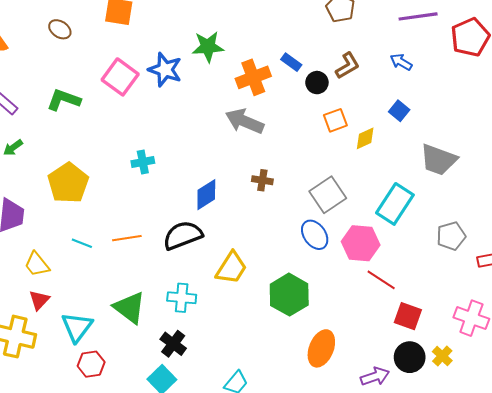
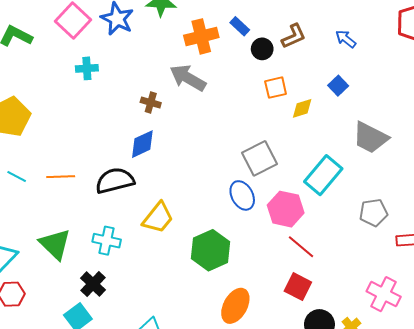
cyan cross: (143, 162) -> (87, 68), moved
brown cross: (262, 180) -> (151, 103), moved
red square: (408, 316) -> (298, 287), moved

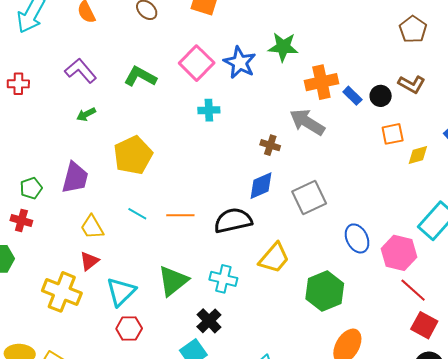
blue rectangle: (240, 26) -> (352, 96), moved
brown L-shape: (294, 36) -> (412, 84), turned 52
gray square: (259, 158) -> (309, 197), moved
green triangle: (55, 244) -> (173, 281), turned 36
red square: (298, 287) -> (424, 325), moved

